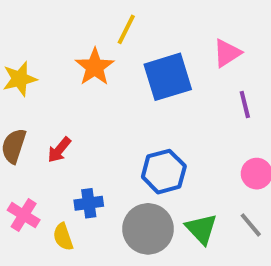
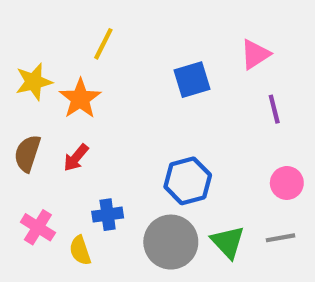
yellow line: (126, 29) -> (103, 44), moved
orange star: (95, 67) -> (80, 99), moved
blue square: (168, 77) -> (192, 80), size x0.7
gray line: (251, 225) -> (281, 238), turned -60

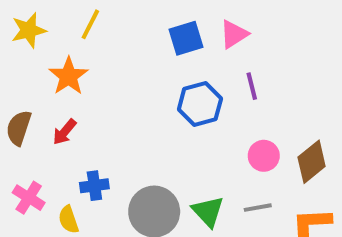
blue square: (192, 80) -> (186, 38), moved
yellow star: (34, 82) -> (29, 30), moved
blue hexagon: (188, 181) -> (200, 104), moved

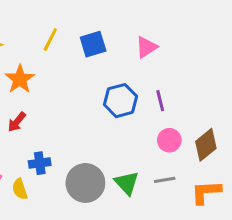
yellow line: (90, 24) -> (50, 40), moved
blue square: (186, 38) -> (93, 44), moved
purple line: (252, 86) -> (160, 101), moved

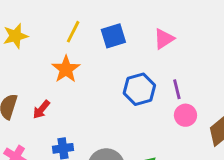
orange star: (20, 79) -> (66, 69), moved
pink circle: (169, 140) -> (185, 115), moved

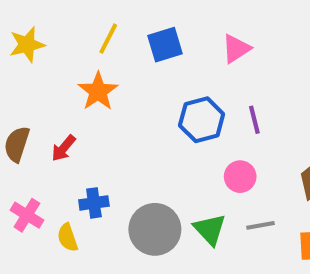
pink circle: (185, 115) -> (240, 177), moved

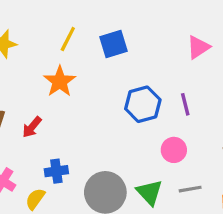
pink triangle: (236, 49) -> (198, 47), moved
yellow semicircle: (68, 237) -> (35, 199), turned 55

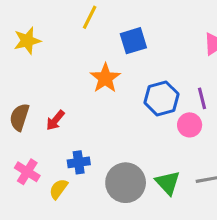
yellow line: (68, 39) -> (90, 17), moved
orange star: (60, 81) -> (105, 78), moved
pink circle: (174, 150) -> (190, 125), moved

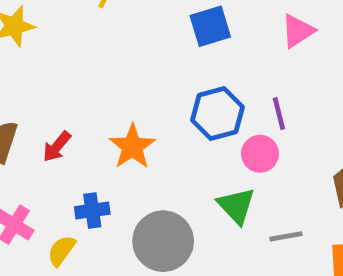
blue square: (133, 41) -> (210, 26), moved
orange star: (105, 78) -> (132, 147), moved
green triangle: (168, 183) -> (236, 206), moved

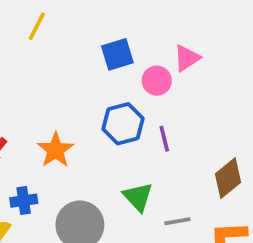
purple line: (279, 114) -> (164, 139), moved
pink circle: (260, 154) -> (157, 81), moved

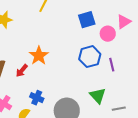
orange star: (56, 150) -> (39, 56), moved
blue cross: (24, 201) -> (37, 98), turned 32

